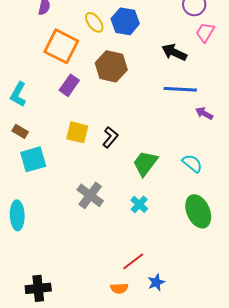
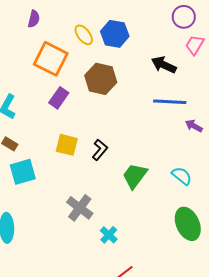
cyan cross: (139, 204) -> (109, 235), moved

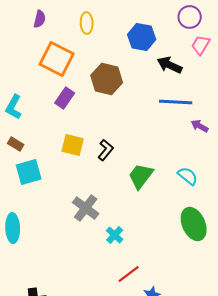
blue hexagon: (115, 34) -> (142, 37), moved
yellow ellipse: (84, 35) -> (87, 23), moved, turned 35

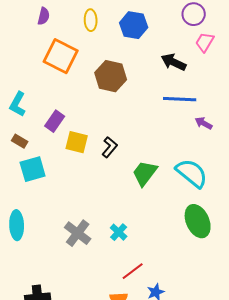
blue hexagon: (142, 37) -> (134, 25), moved
purple rectangle: (65, 98) -> (55, 121), moved
cyan semicircle: (188, 176) -> (192, 173), size x1.6
gray cross: (86, 208) -> (78, 233), moved

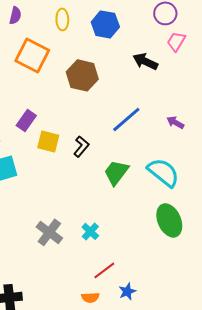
blue line: (180, 99) -> (126, 119), moved, turned -44

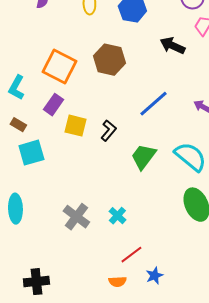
orange square: (32, 55) -> (59, 67), moved

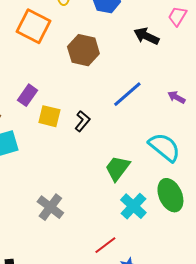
orange square: (59, 67) -> (33, 26), moved
green trapezoid: (143, 157) -> (117, 168), moved
cyan cross: (117, 216) -> (133, 206), moved, size x1.5

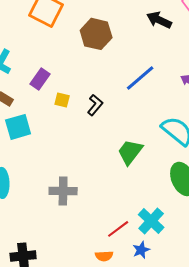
yellow square: (49, 116) -> (62, 100), size x0.7
cyan cross: (133, 206) -> (151, 221), moved
gray cross: (50, 207) -> (63, 191), turned -36

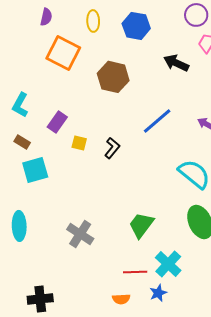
green trapezoid: (130, 152) -> (141, 225), moved
gray cross: (63, 191) -> (80, 234), turned 32
red line: (118, 229) -> (135, 272), turned 35

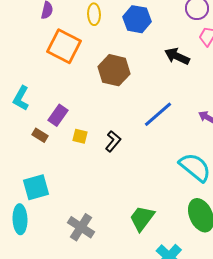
brown rectangle: (22, 142) -> (40, 135), moved
cyan square: (35, 170) -> (36, 187), moved

